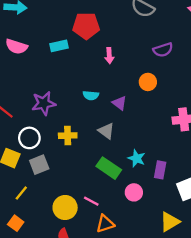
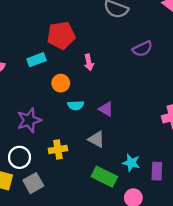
orange circle: (148, 82) -> (61, 83), moved

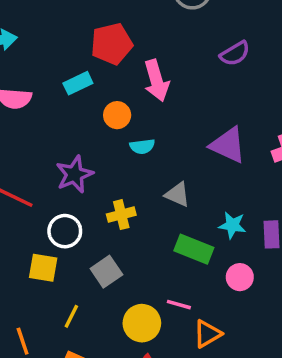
pink arrow: (89, 62) -> (156, 81), size x1.6
purple triangle: (106, 109) -> (228, 145), moved, size x1.6
gray square: (33, 183) -> (106, 272), moved

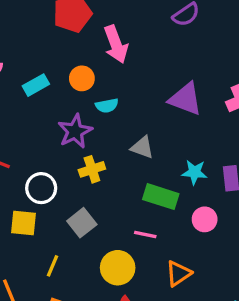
cyan rectangle: (78, 83) -> (36, 85), moved
purple star: (74, 174) -> (75, 131), moved
pink line: (179, 305) -> (145, 235), moved

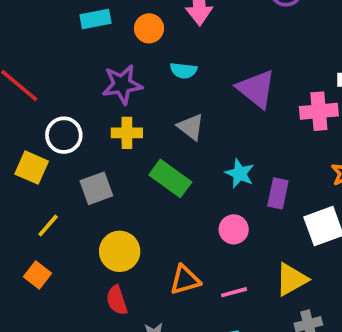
cyan semicircle: (107, 106) -> (183, 70), moved
green rectangle: (161, 197) -> (170, 178), moved
pink line: (145, 235) -> (234, 292), moved, turned -45

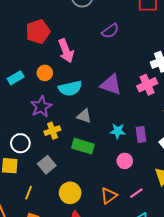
cyan semicircle: (183, 70) -> (70, 88), size x1.6

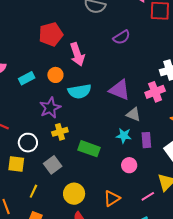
gray triangle: (84, 116) -> (133, 114), moved
pink line: (136, 193) -> (148, 196), moved

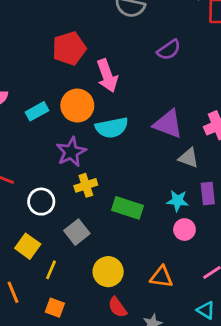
orange circle: (55, 75) -> (77, 106), size x1.5
cyan star: (124, 136) -> (178, 201), moved
yellow square: (16, 164) -> (28, 246), moved, turned 30
orange triangle: (112, 198) -> (161, 277), turned 42

